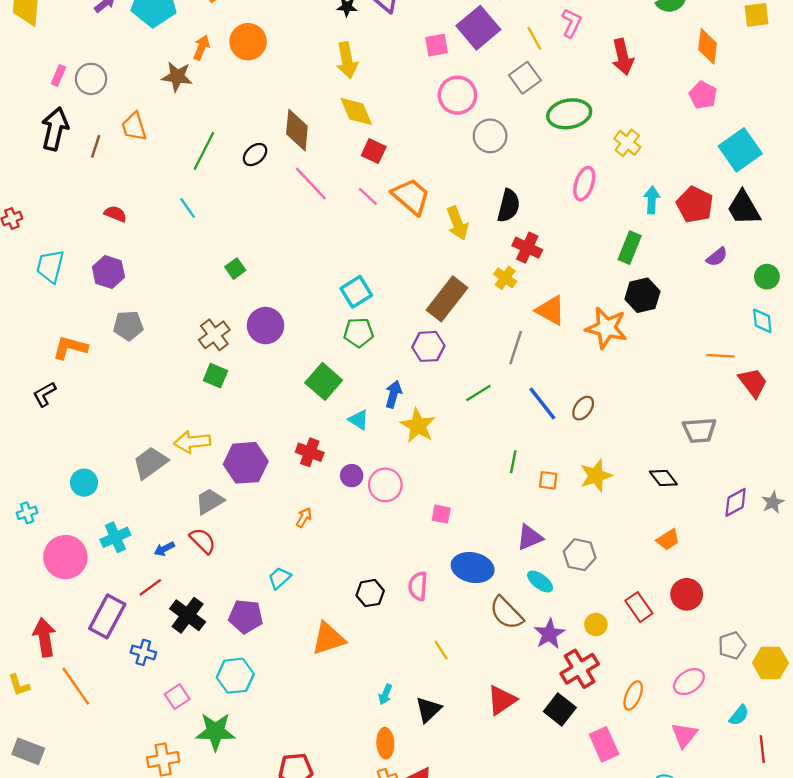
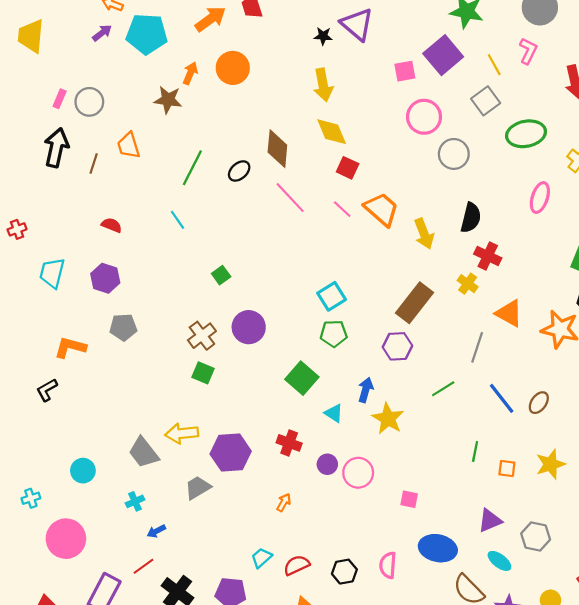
gray trapezoid: (150, 463) -> (143, 453), turned -92
cyan cross: (115, 537) -> (135, 501), moved, size x0.7
red semicircle: (203, 541) -> (297, 565), moved, turned -70

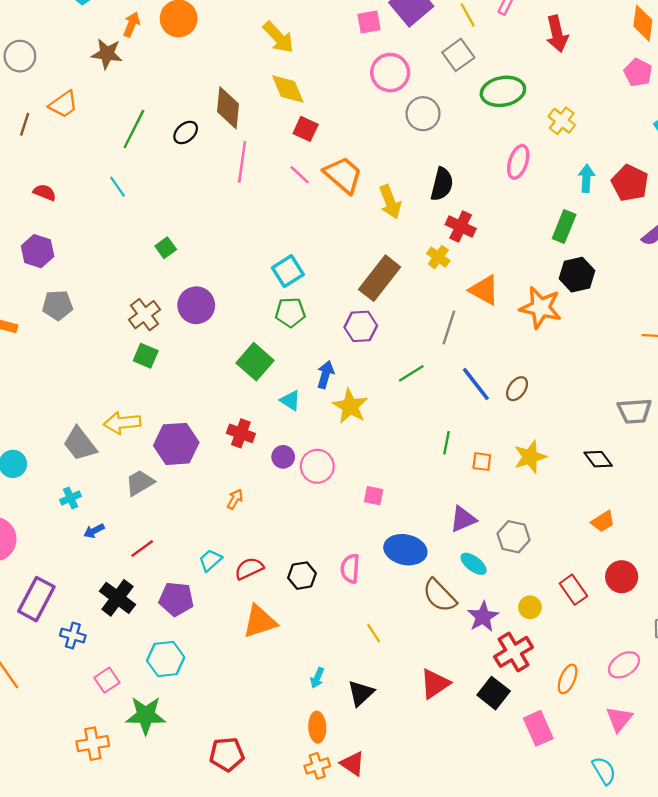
yellow arrow: (323, 85) -> (278, 37), turned -32
orange trapezoid: (129, 145) -> (63, 104), turned -108
pink line: (290, 198) -> (242, 162), turned 51
red line: (143, 566) -> (142, 549), moved

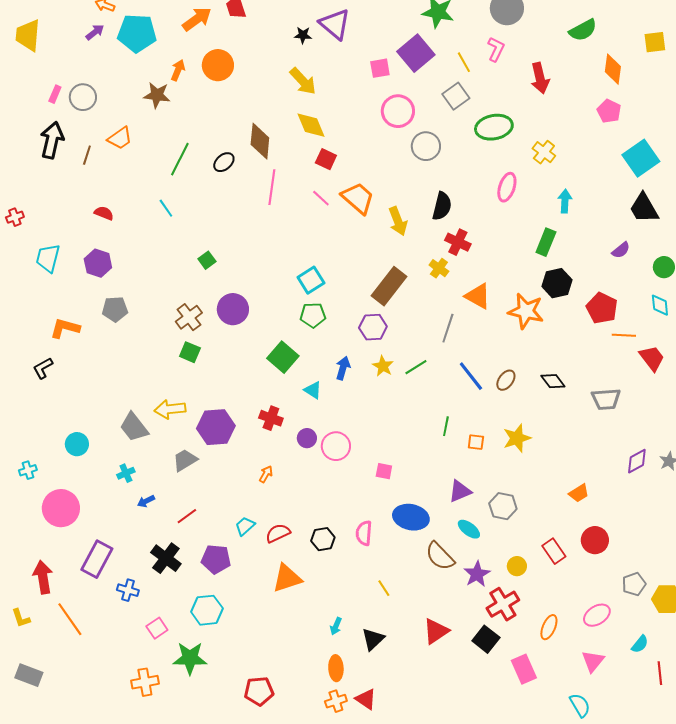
red pentagon: (630, 183) -> (602, 308), moved
yellow star: (350, 406) -> (383, 366), moved, size x0.7
black diamond: (598, 459) -> (553, 381), moved

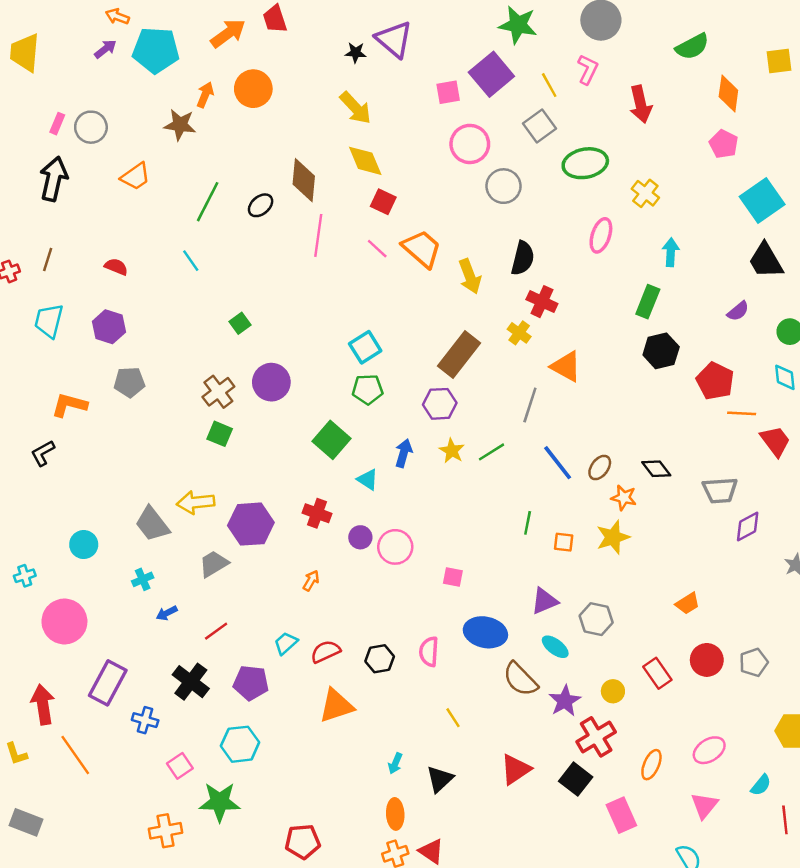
brown line: (87, 155) -> (48, 259), moved
orange star: (526, 311) -> (624, 498), moved, size x0.6
purple diamond: (637, 461) -> (748, 526), moved
gray pentagon: (634, 584) -> (754, 662), moved

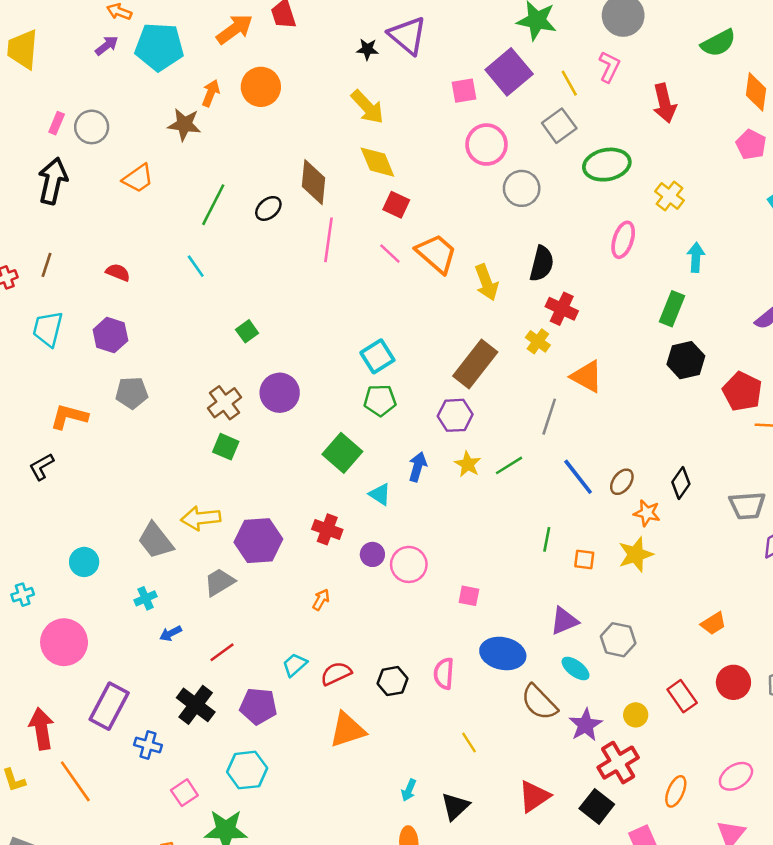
black diamond: (656, 469) -> (681, 483), turned 72

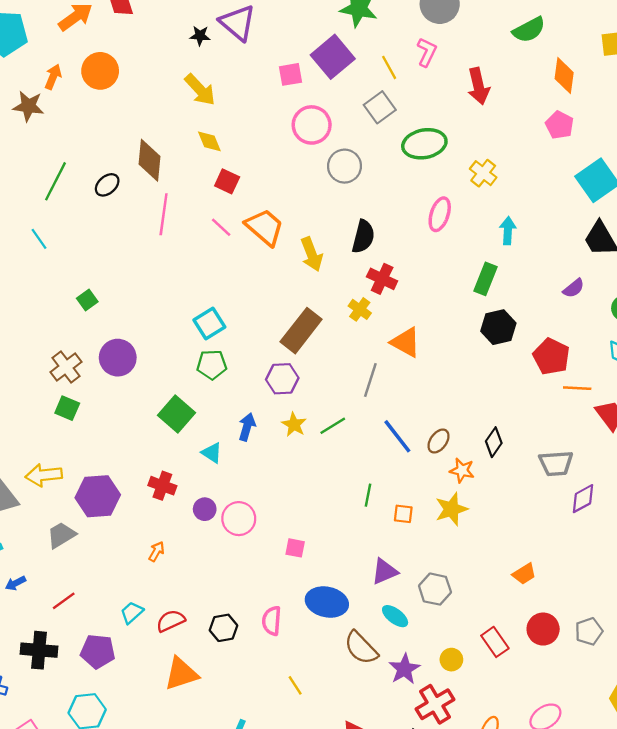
yellow diamond: (377, 162) -> (209, 141), size x0.7
black cross: (196, 705) -> (39, 650), turned -32

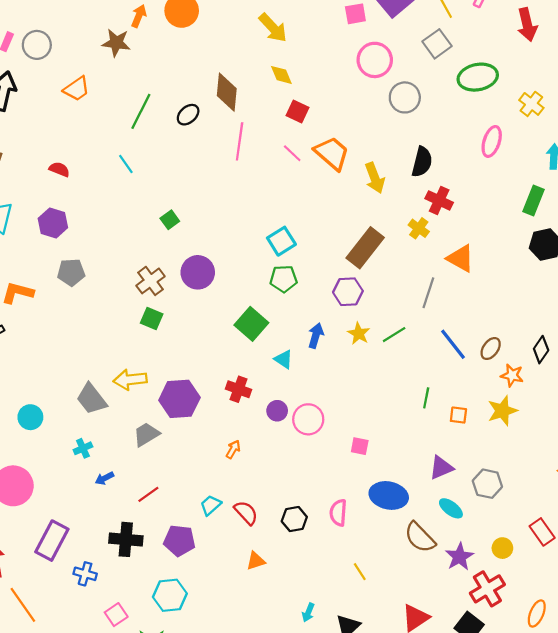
red semicircle: (171, 621) -> (246, 513), turned 72
orange triangle: (181, 674) -> (256, 561), size x0.6

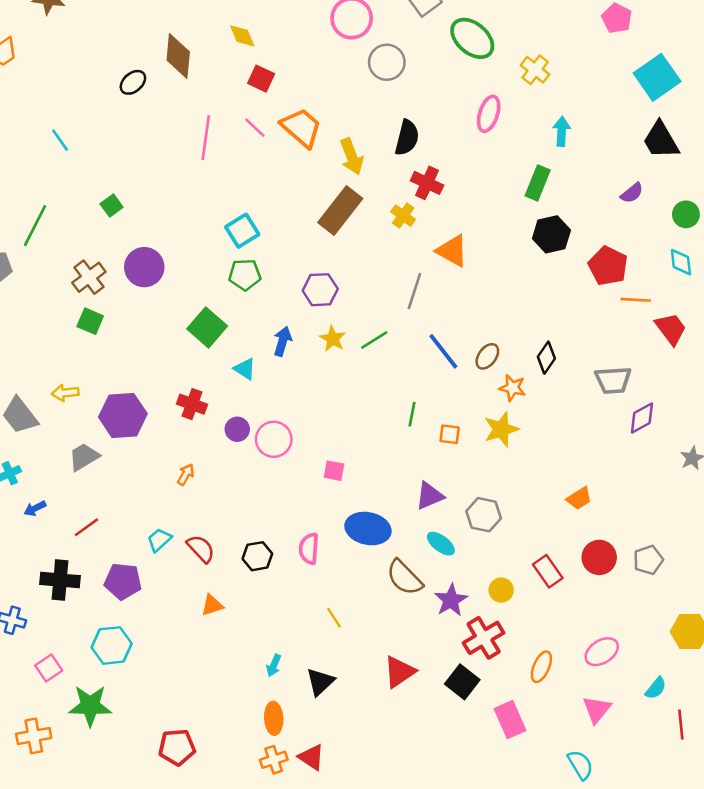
green ellipse: (478, 77) -> (472, 38), turned 51
green line: (141, 111) -> (35, 226), moved
pink line: (240, 141) -> (206, 138), moved
brown rectangle: (365, 248) -> (340, 211), moved
yellow arrow: (130, 380) -> (65, 393), size x0.7

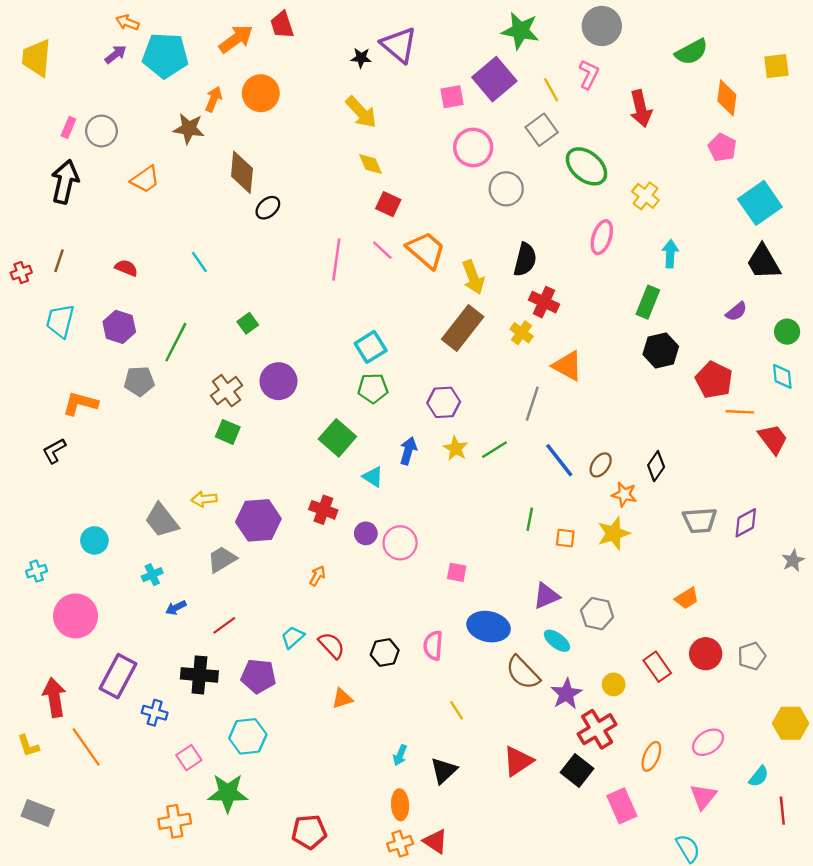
brown diamond: (178, 56) -> (242, 172), moved
gray trapezoid: (613, 380) -> (700, 520), moved

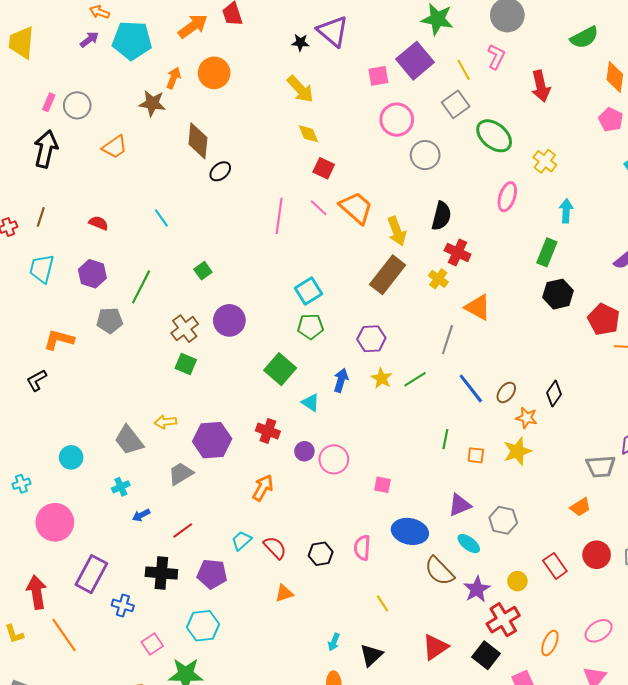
gray trapezoid: (700, 520) -> (601, 466), moved
orange arrow: (317, 576) -> (263, 488), size x1.5

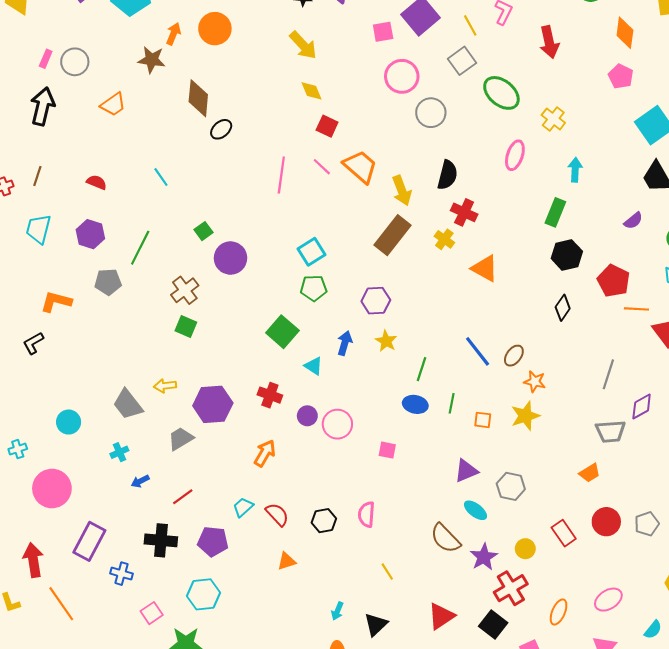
purple circle: (229, 320) -> (230, 258), moved
gray line: (447, 340) -> (608, 374), moved
green line: (415, 379) -> (422, 369), moved, turned -40
black diamond: (554, 393) -> (563, 308), moved
blue ellipse: (410, 531) -> (415, 404), moved, size x0.7

